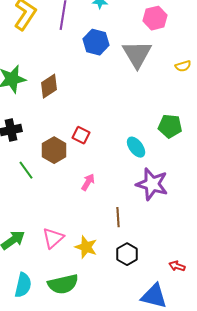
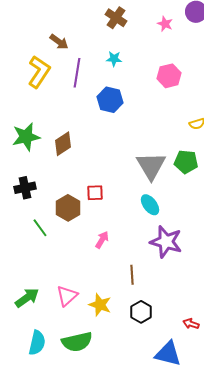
gray triangle: (137, 54) -> (151, 166), moved
green pentagon: (170, 126) -> (186, 162), moved
red square: (81, 135) -> (95, 193), turned -30

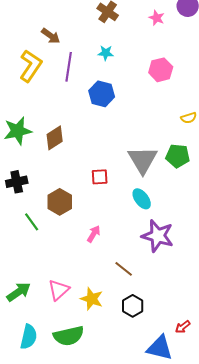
red square: (95, 193) -> (100, 177), moved
brown line: (132, 275) -> (124, 269), turned -48
red arrow: (191, 324) -> (183, 327), moved, turned -56

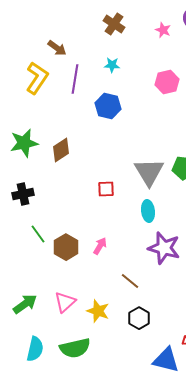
cyan ellipse: (142, 199) -> (148, 211), turned 30
brown hexagon: (60, 202) -> (66, 247), moved

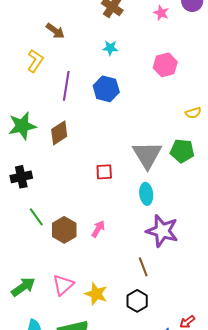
yellow L-shape: (37, 78) -> (35, 61), size x0.7
purple line: (75, 79) -> (66, 86), moved
brown line: (130, 281) -> (143, 267), moved, turned 30

